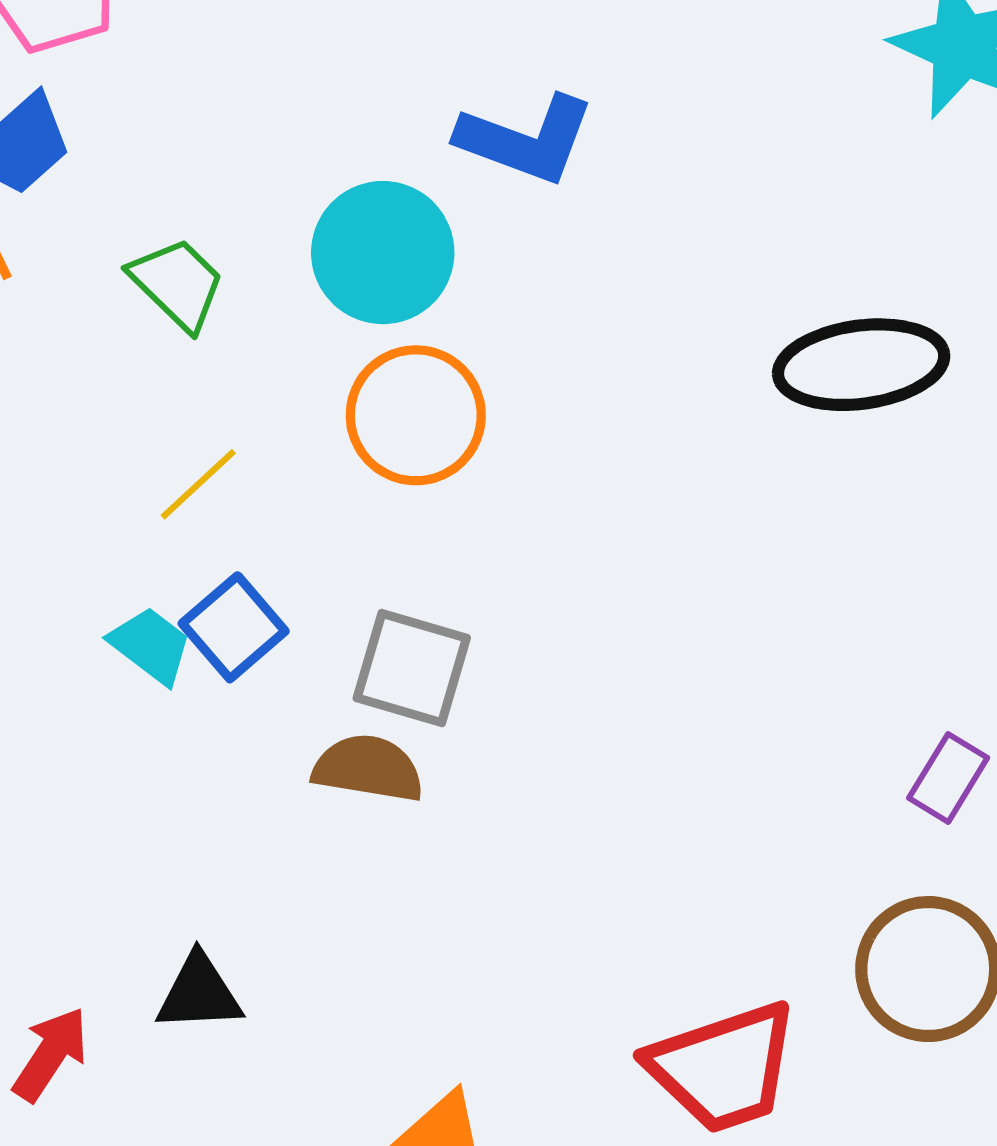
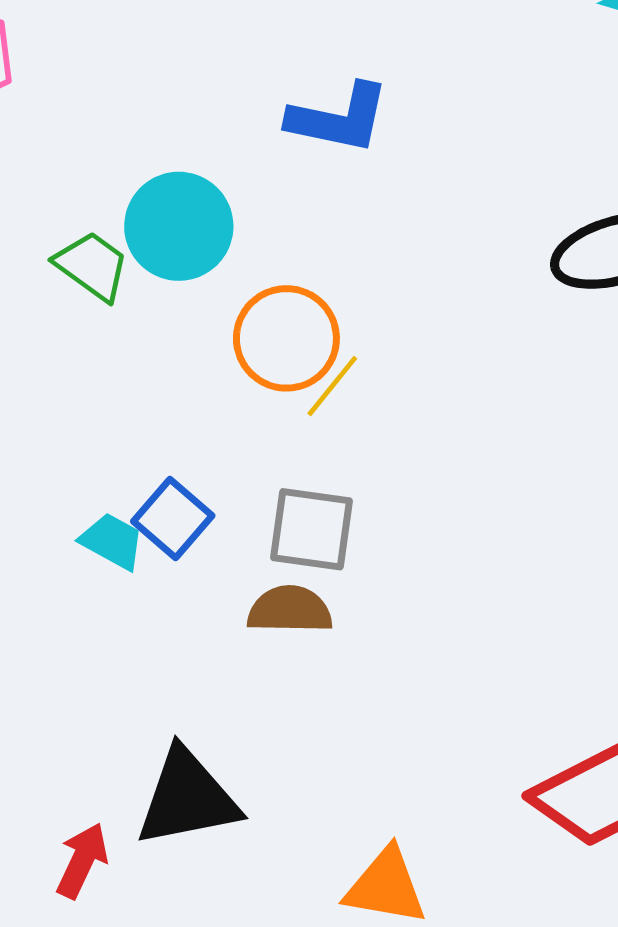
cyan circle: (383, 253) -> (179, 226), moved
yellow line: (198, 484) -> (332, 386), moved
black triangle: (199, 993) -> (187, 798), size x1.6

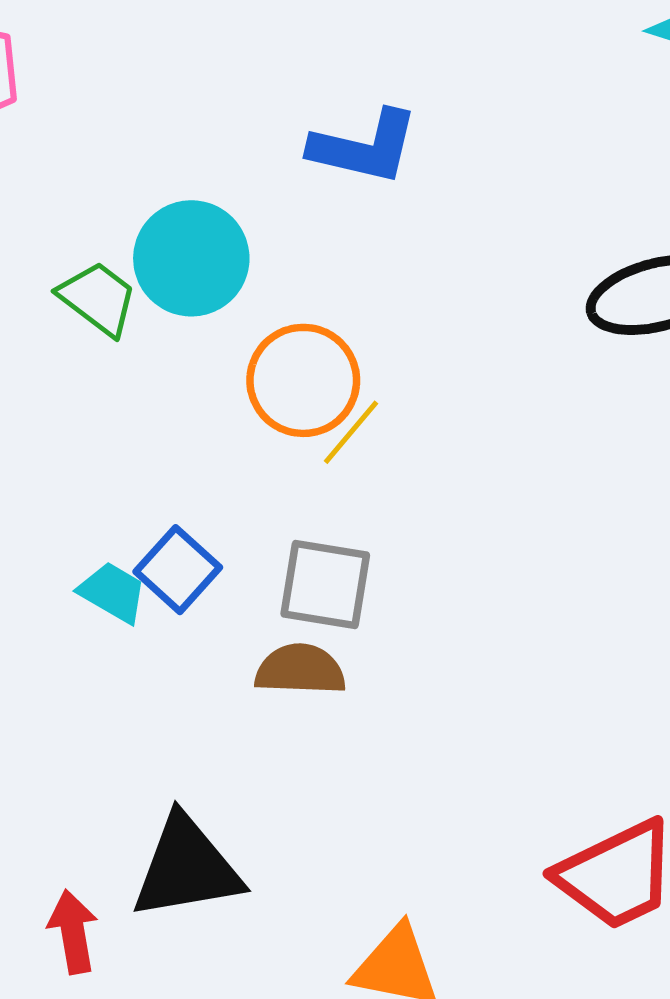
red arrow: (82, 860) -> (73, 932), turned -36

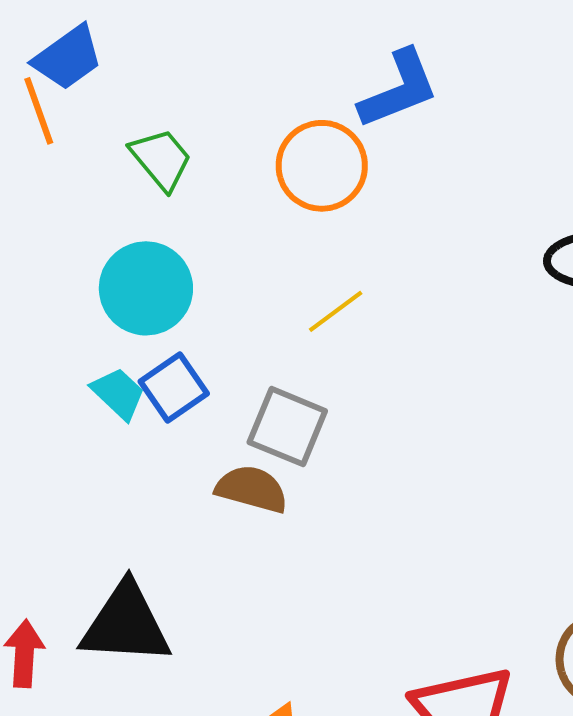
blue L-shape: (364, 147) -> (399, 89), turned -48
cyan circle: (191, 258) -> (146, 288), moved
orange circle: (303, 380) -> (322, 166), moved

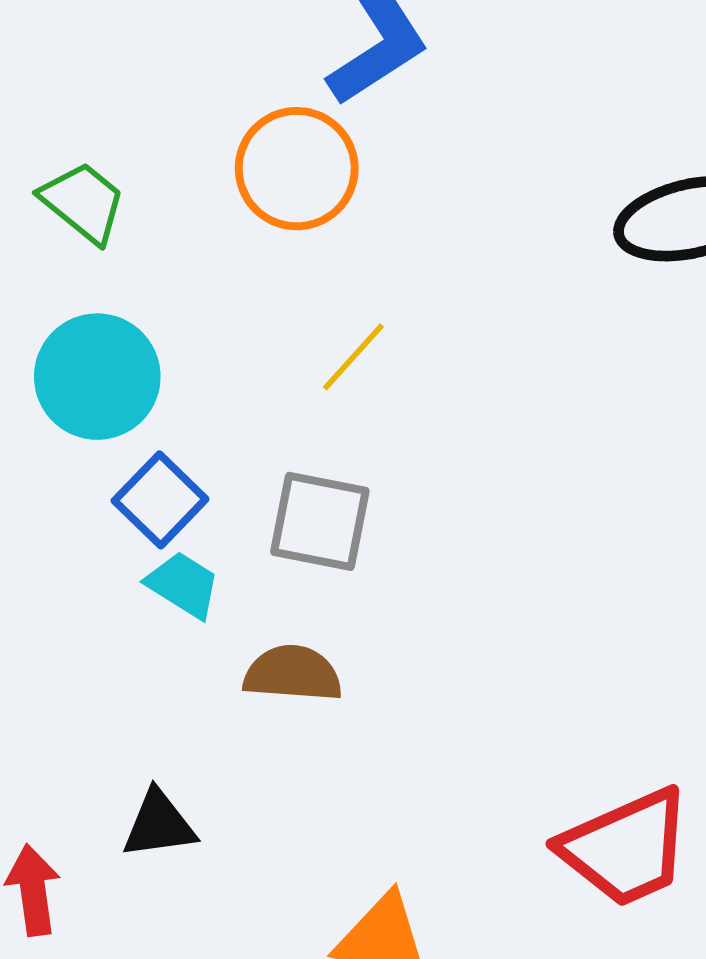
cyan trapezoid: (118, 393) -> (183, 585), moved
brown semicircle: (252, 489) -> (293, 674), moved
black triangle: (126, 624) -> (159, 824), size x0.6

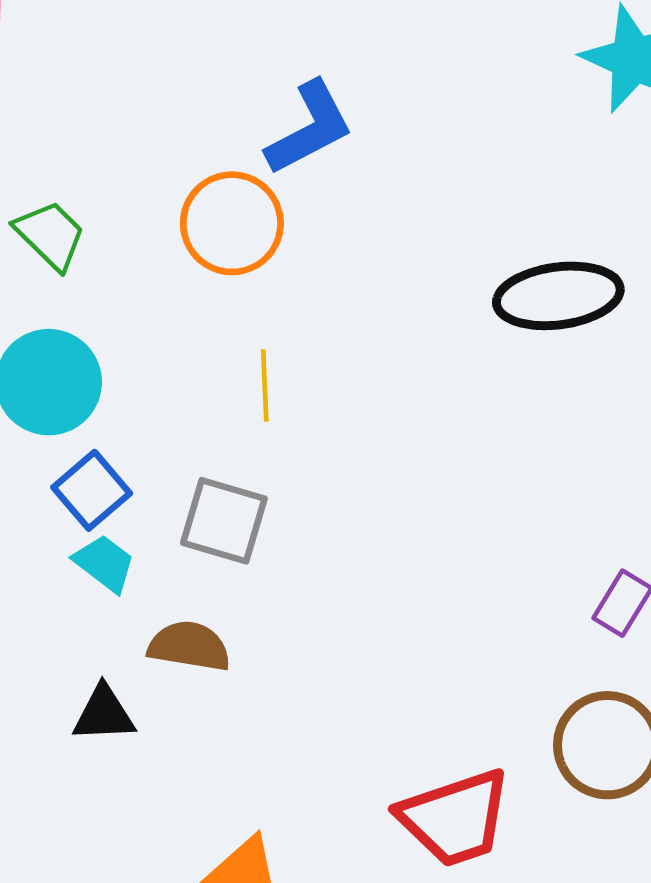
yellow line: (353, 357) -> (265, 385), turned -50
black triangle: (159, 824) -> (104, 714), moved

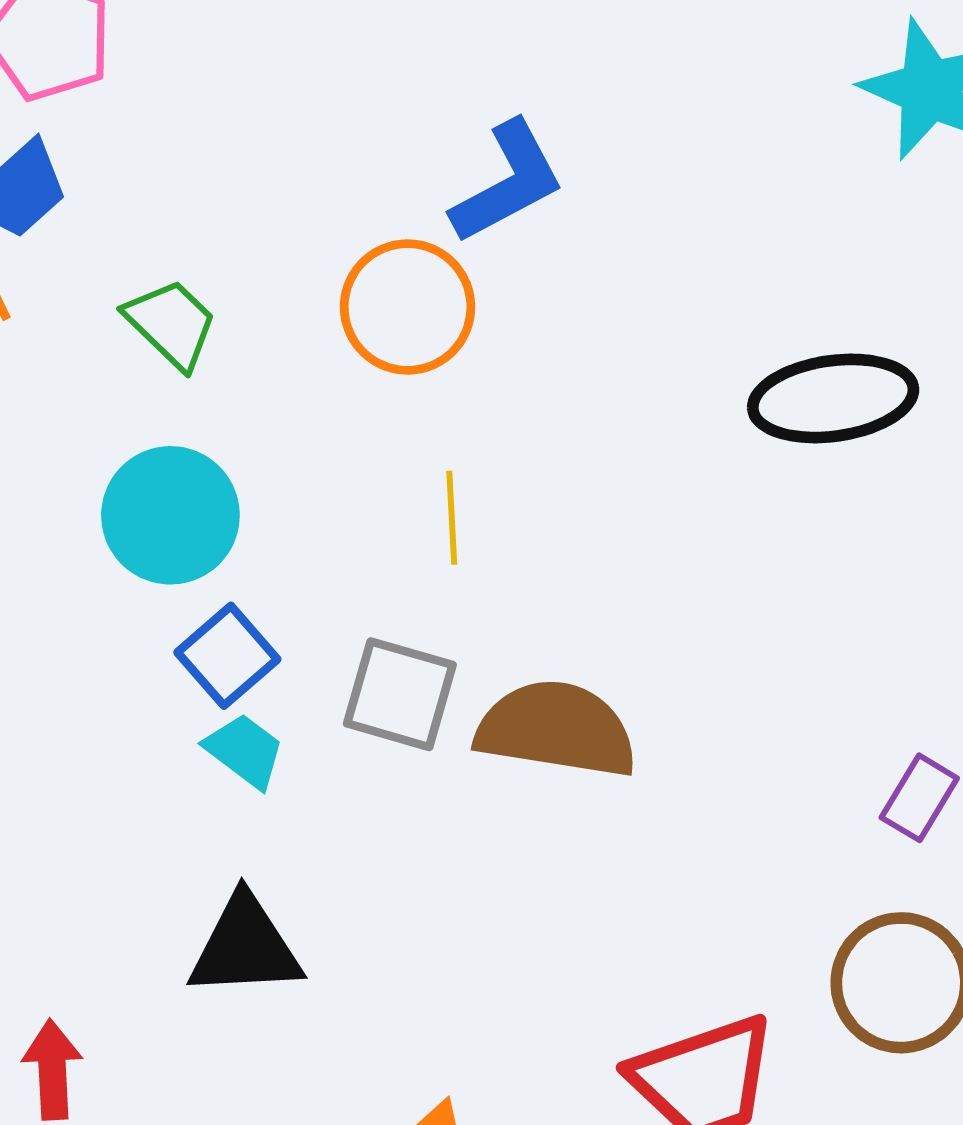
brown semicircle: (189, 646) -> (556, 729), moved, size x1.5
black triangle: (104, 714) -> (245, 947), size x1.4

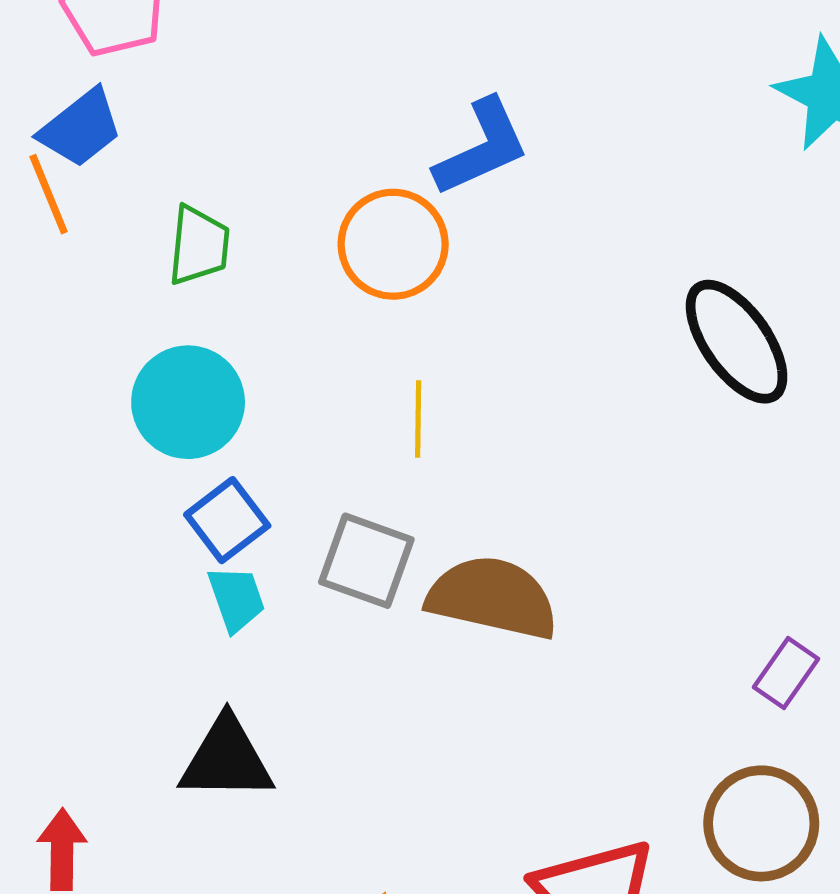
green trapezoid: (171, 324) -> (199, 245), turned 48
black ellipse: (833, 398) -> (737, 342), turned 59
cyan trapezoid: (245, 751) -> (236, 599), turned 30

